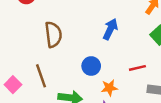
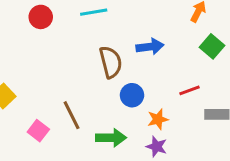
blue arrow: (110, 29) -> (150, 47), turned 65
brown semicircle: (53, 34) -> (111, 62), moved

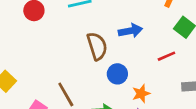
red line: (190, 90) -> (166, 56), moved

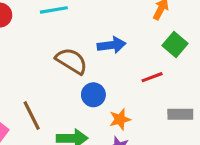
brown semicircle: (97, 46) -> (71, 61), turned -44

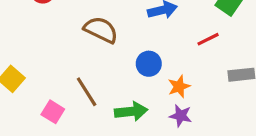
brown semicircle: (71, 61) -> (101, 30), moved

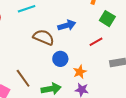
brown semicircle: (101, 30) -> (44, 37), moved

